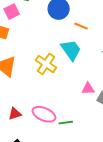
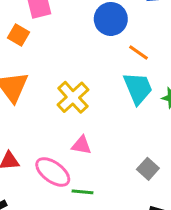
cyan trapezoid: (71, 50) -> (138, 88), moved
pink triangle: (88, 89) -> (82, 145), moved

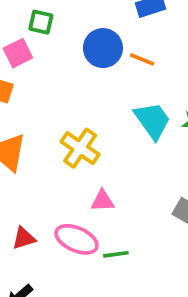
orange line: (138, 53) -> (142, 59), moved

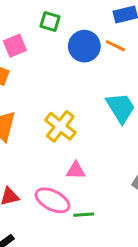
green square: (41, 22) -> (50, 21), moved
orange line: (142, 59) -> (115, 46), moved

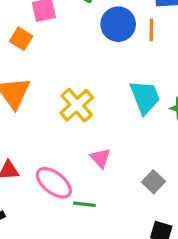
orange line: (115, 46) -> (151, 30), turned 54
pink triangle: (76, 170) -> (100, 158), moved, turned 36

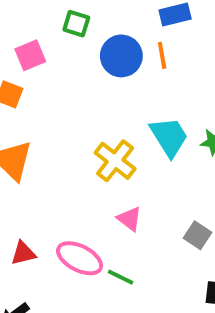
yellow cross: (77, 105) -> (115, 161), moved
green line: (84, 204) -> (121, 277), turned 30

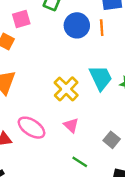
pink ellipse: (80, 258) -> (31, 128), moved
green line: (121, 277) -> (80, 162), moved

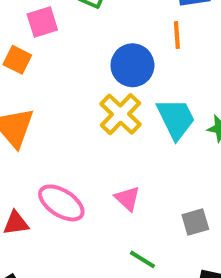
blue circle: (77, 25) -> (132, 65), moved
yellow cross: (66, 89) -> (120, 114), moved
gray square: (112, 140) -> (195, 222), turned 35

